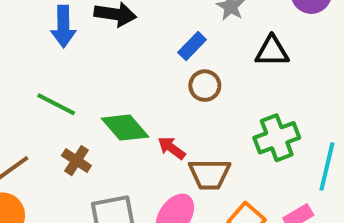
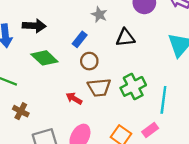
green diamond: (125, 128) -> (44, 58), moved
brown trapezoid: (209, 174) -> (99, 87), moved

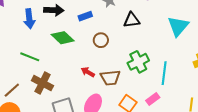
blue rectangle: (80, 39) -> (85, 16), moved, turned 32
brown trapezoid: (99, 87) -> (110, 78), moved
brown cross: (21, 111) -> (42, 83), size x1.5

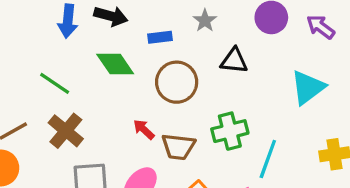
brown circle: (101, 40) -> (177, 82), size x1.6

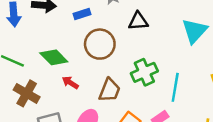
green diamond: (115, 64) -> (54, 57), moved
red arrow: (144, 129) -> (70, 83), moved
brown trapezoid: (178, 147) -> (109, 90), turned -65

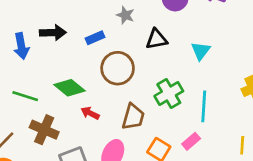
cyan triangle: (195, 31) -> (201, 51), moved, size x0.7

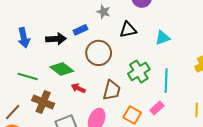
black arrow: (53, 33) -> (56, 39), moved
cyan triangle: (201, 51) -> (163, 38), turned 35

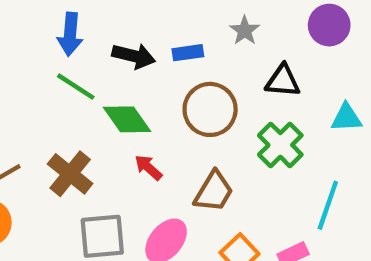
green cross: (139, 71) -> (280, 145), moved, turned -30
green line: (28, 76) -> (76, 87), moved

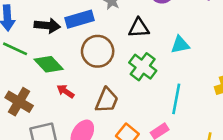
blue rectangle: (188, 53) -> (79, 19), size x1.5

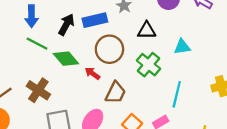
black arrow: (47, 26) -> (66, 25), turned -70
red arrow: (65, 91) -> (92, 73), moved

